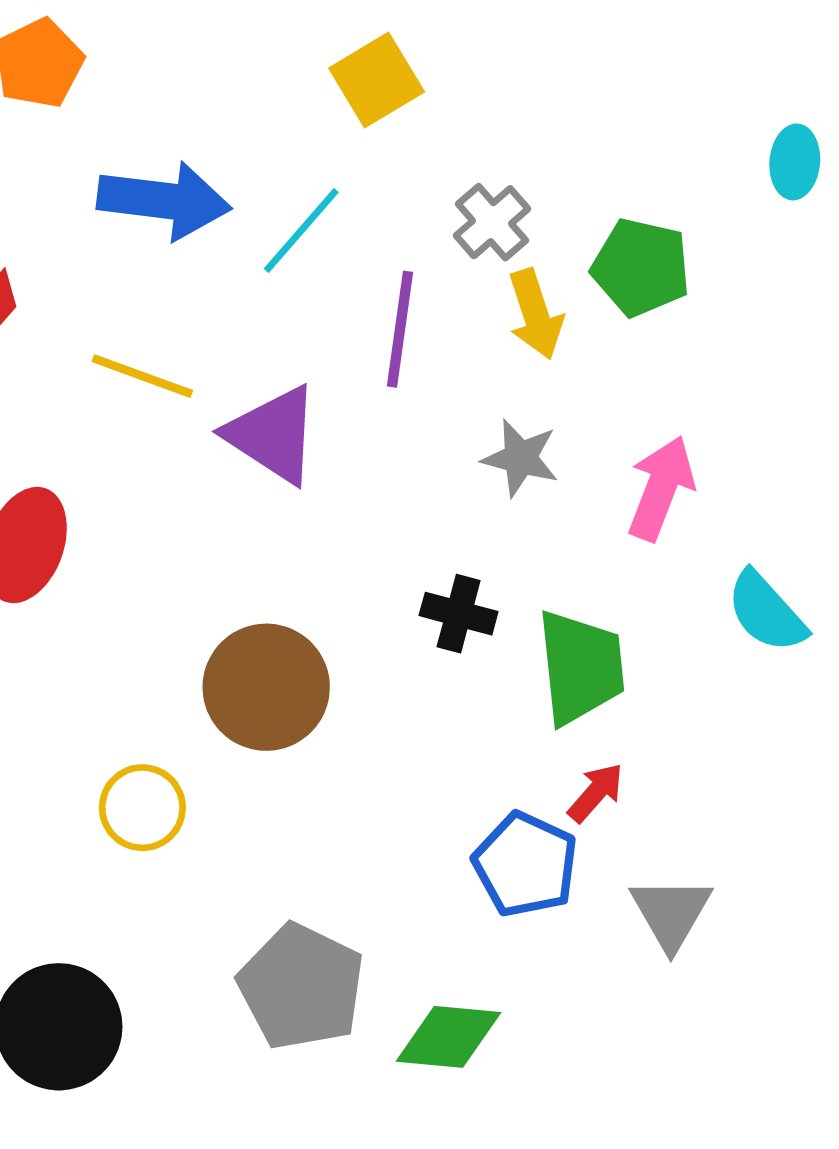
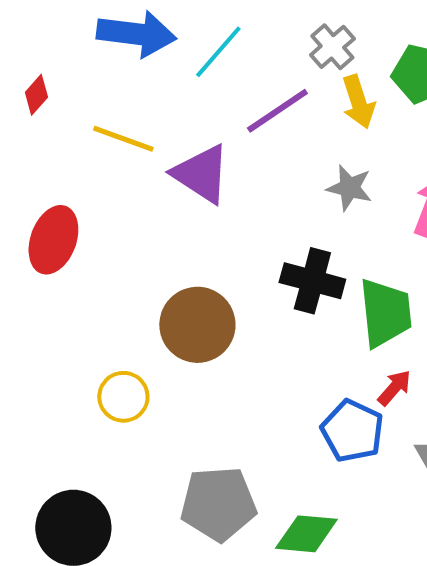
purple line: (400, 329) -> (277, 111), turned 48
black cross: (459, 614) -> (312, 281), size x1.4
gray pentagon: (301, 987) -> (218, 504), turned -30

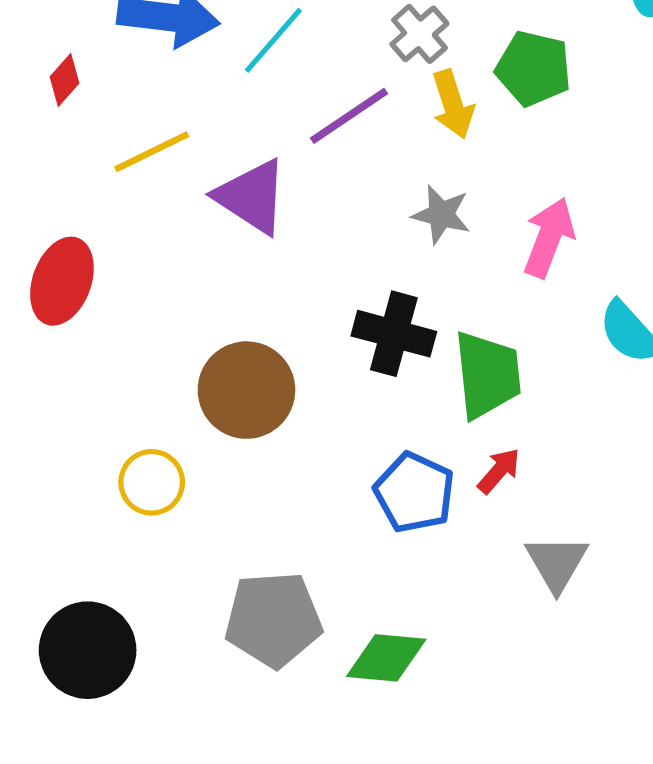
red diamond: (36, 95) -> (65, 80), moved
yellow line: (123, 139) -> (152, 152), turned -46
blue pentagon: (352, 431) -> (414, 493), moved

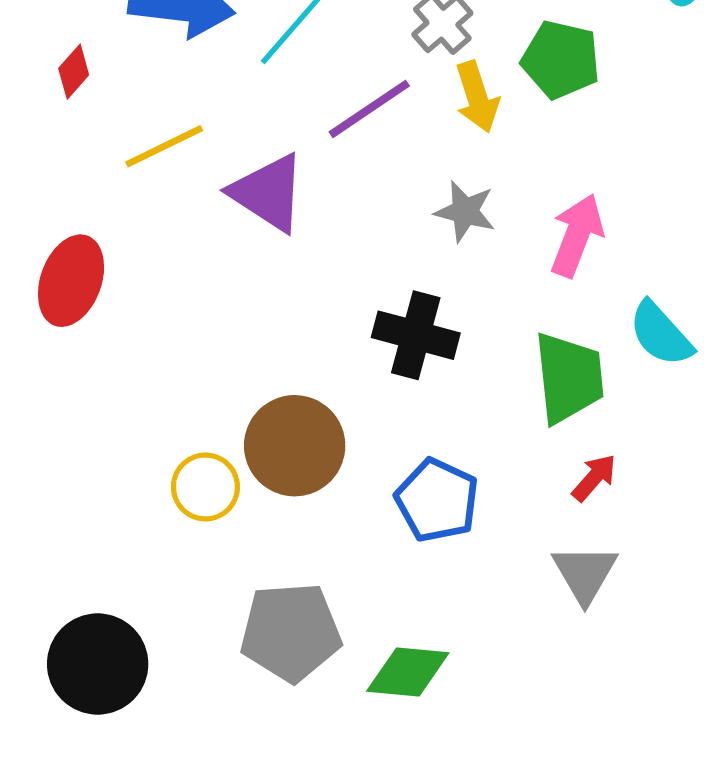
green trapezoid: (487, 375) -> (569, 378), moved
brown circle: (246, 390) -> (295, 446), moved
red arrow: (499, 471) -> (594, 478), moved
yellow circle: (152, 482) -> (205, 487), moved

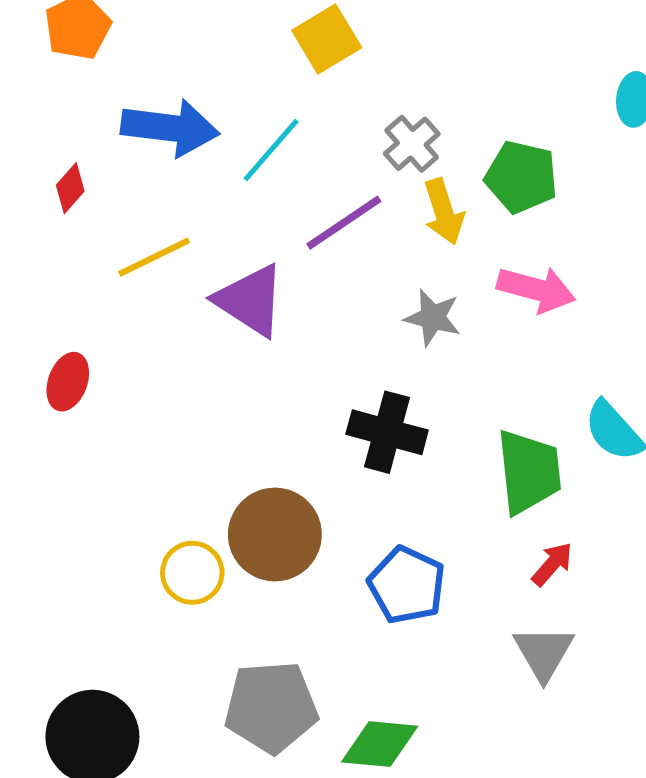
pink arrow: (577, 235) -> (536, 289), moved, turned 84
red ellipse: (71, 281) -> (68, 382), size x0.7

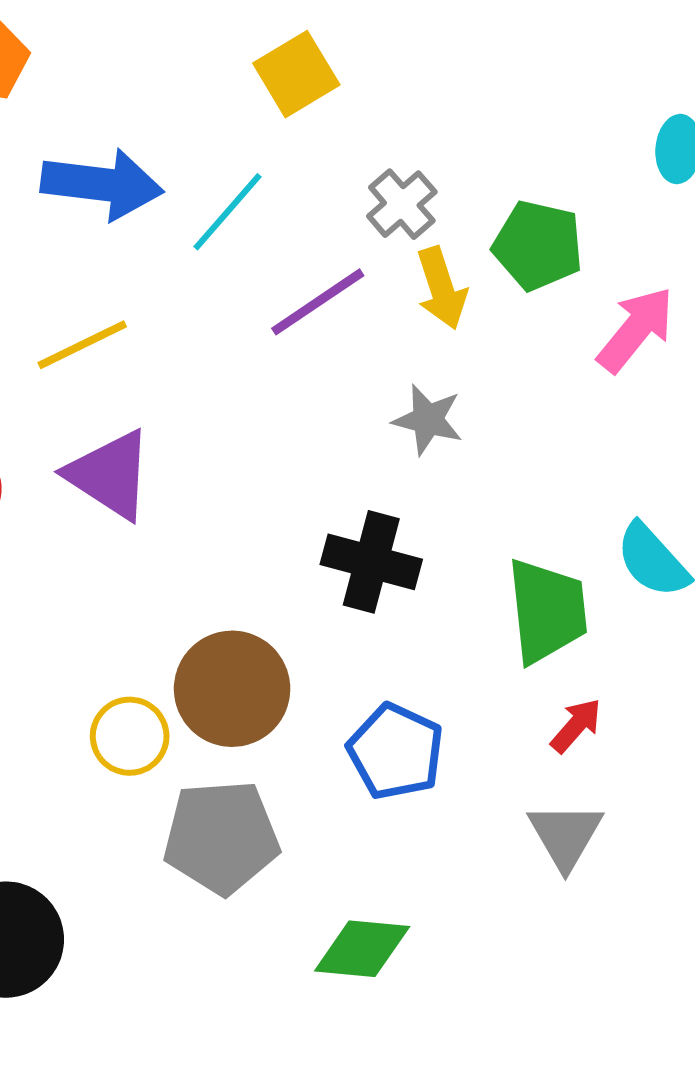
pink arrow: (536, 289) -> (636, 329), moved, turned -66
purple triangle: (250, 300) -> (110, 475), moved
gray pentagon: (271, 707) -> (221, 837), moved

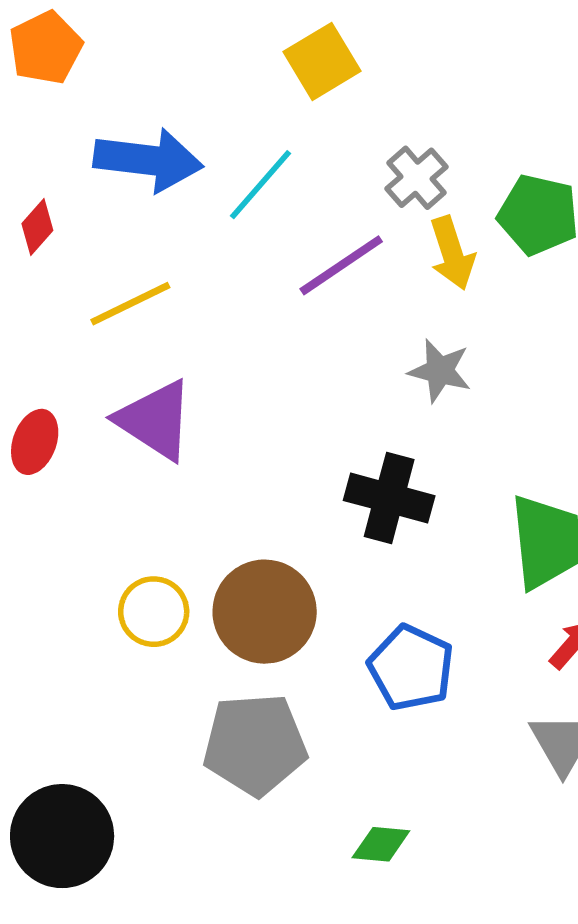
yellow circle: (130, 736) -> (154, 612), moved
green diamond: (362, 949) -> (381, 844), size x0.7

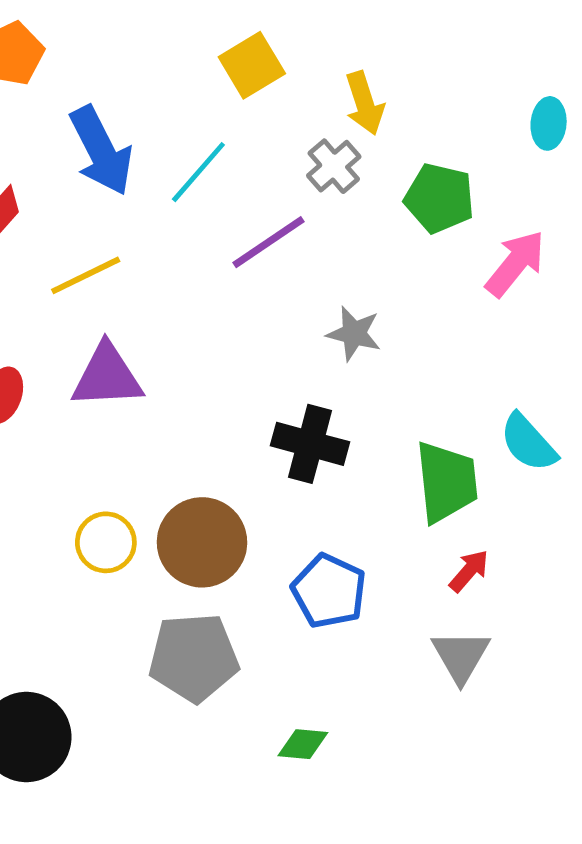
blue arrow: (148, 160) -> (101, 151), turned 56
yellow arrow: (452, 253) -> (365, 103), moved
purple triangle: (155, 420) -> (107, 376), turned -36

